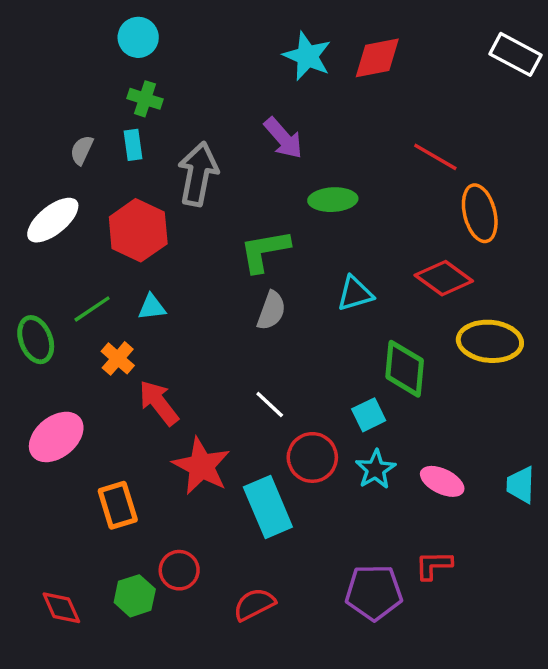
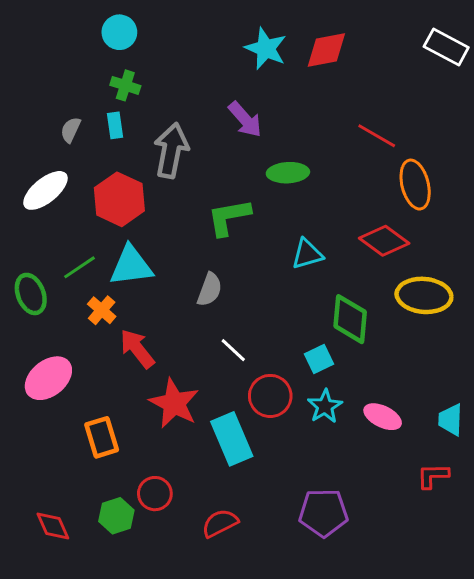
cyan triangle: (152, 307) -> (131, 266), size x1.8
gray semicircle: (271, 311) -> (210, 290), moved
red L-shape: (434, 565) -> (433, 476), moved

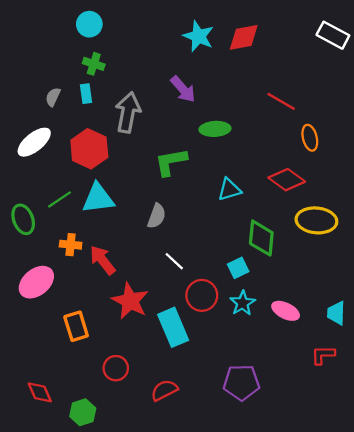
orange ellipse: (415, 185) -> (310, 138), size x0.7
orange cross: (102, 310) -> (71, 245), moved, turned -35
green hexagon: (116, 516) -> (83, 412), moved

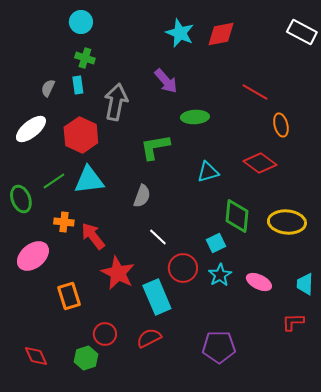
yellow ellipse: (316, 220) -> (287, 222), moved
red semicircle: (164, 390) -> (149, 338), moved
green hexagon: (83, 412) -> (86, 358), moved

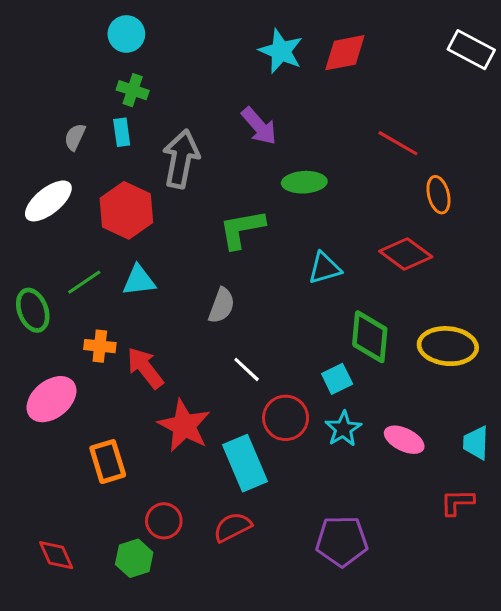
cyan triangle: (89, 180) -> (139, 281), size x0.7

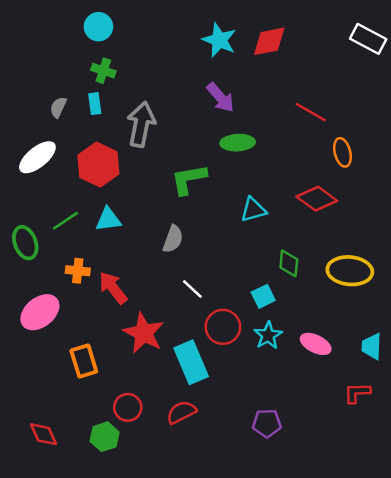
purple arrow: (259, 126) -> (220, 97), moved
green diamond: (370, 337) -> (289, 263), size x0.7
purple pentagon: (342, 541) -> (267, 423), size x0.7

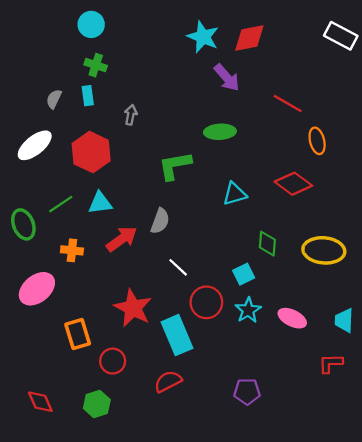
purple arrow: (220, 97) -> (227, 78), moved
gray arrow: (141, 124) -> (131, 115), size x0.5
red arrow: (113, 288) -> (122, 239), moved, turned 92
red circle: (128, 407) -> (113, 361), moved

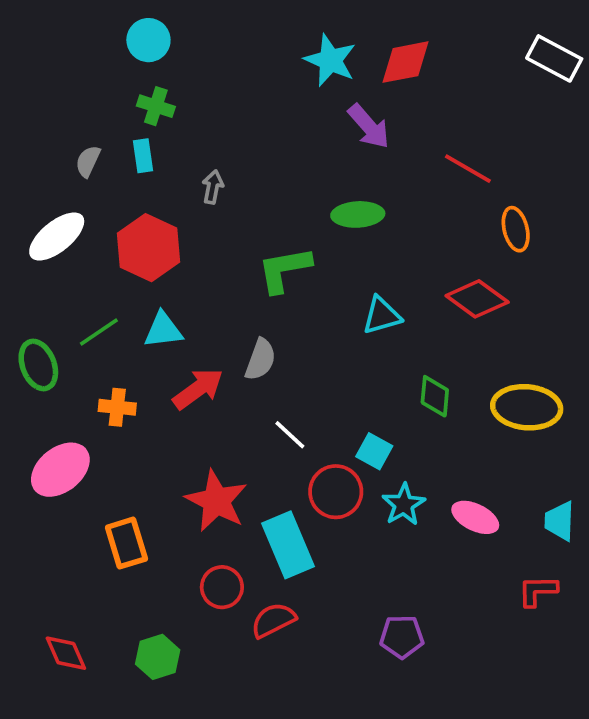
cyan square: (244, 274) -> (374, 451), moved, turned -35
red circle: (113, 361) -> (222, 587), moved

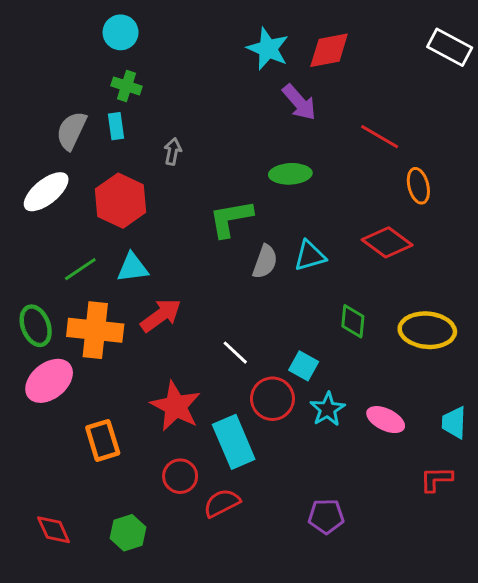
gray semicircle: (88, 161) -> (71, 131), size x1.5
gray semicircle: (260, 360) -> (265, 262), moved
green ellipse: (38, 365) -> (36, 326), moved
orange cross: (117, 407) -> (95, 330), size x1.8

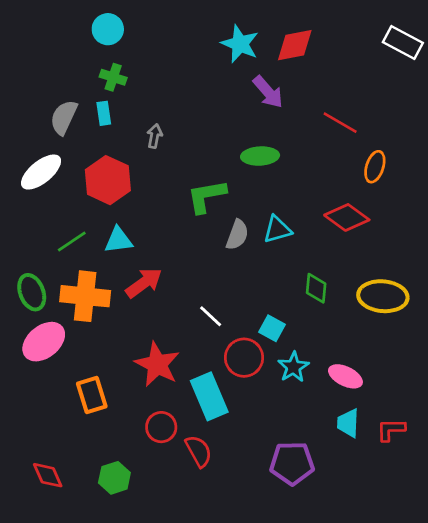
orange ellipse: (418, 186) -> (375, 167), turned 32
cyan trapezoid: (454, 423) -> (348, 423), moved
red semicircle: (222, 503) -> (199, 451), turned 88
purple pentagon: (326, 516) -> (292, 463), size x1.4

